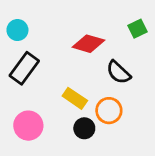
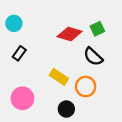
green square: (138, 29) -> (97, 29), moved
black rectangle: (24, 68) -> (19, 53), size x0.6
black circle: (84, 128) -> (66, 109), moved

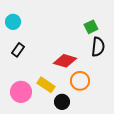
red diamond: (70, 34) -> (65, 61), moved
black semicircle: (93, 57) -> (98, 47), moved, turned -126
yellow rectangle: (59, 77) -> (46, 85), moved

